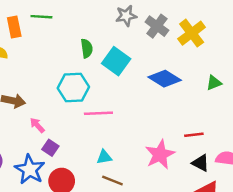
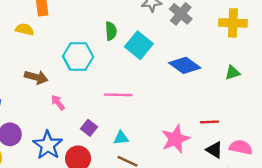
yellow cross: (192, 33) -> (233, 23), moved, turned 36
cyan hexagon: (73, 88) -> (78, 56), moved
purple square: (50, 148) -> (89, 128), moved

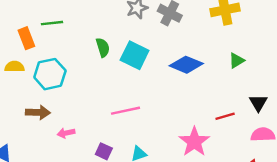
cyan hexagon: (78, 56) -> (50, 74), moved
pink arrow: (58, 103) -> (66, 133), turned -49
black triangle: (214, 150) -> (258, 103), moved, turned 42

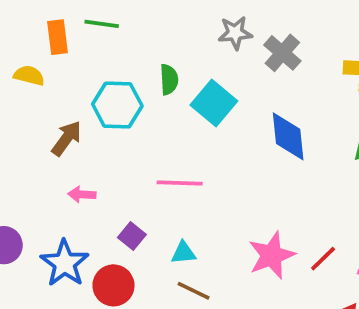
blue diamond: (186, 65) -> (288, 136), turned 48
cyan hexagon: (50, 74) -> (117, 105), moved
brown arrow: (38, 112) -> (67, 138), moved, turned -70
red line: (225, 116) -> (323, 259), moved, turned -42

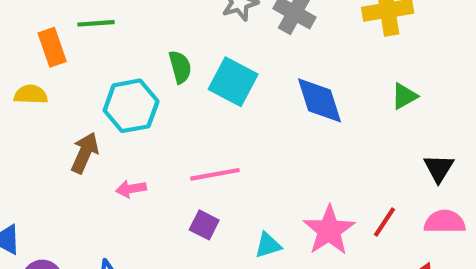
pink arrow: (82, 194) -> (131, 189), moved
purple square: (132, 236) -> (204, 225), moved
cyan triangle: (183, 253) -> (268, 245), moved

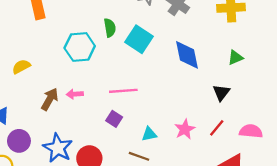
yellow semicircle: (31, 95) -> (21, 66), moved, turned -36
brown arrow: (85, 153) -> (50, 99), moved
black triangle: (439, 168) -> (221, 93), moved
pink star: (329, 230) -> (185, 129), size x0.7

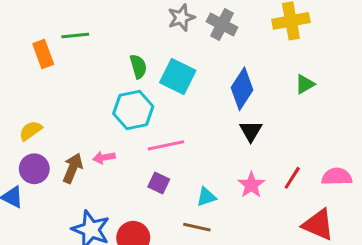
cyan hexagon: (80, 47) -> (133, 110), moved
blue diamond: (187, 55) -> (242, 89), turned 52
black triangle: (221, 93) -> (251, 131), moved
purple circle: (19, 141) -> (34, 169), moved

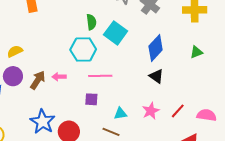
black triangle: (251, 131) -> (156, 76), turned -35
purple square: (159, 183) -> (91, 99), turned -32

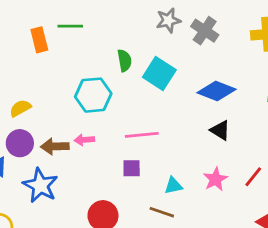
blue diamond: (156, 48) -> (217, 91), turned 72
cyan hexagon: (83, 50) -> (93, 95), moved
brown arrow: (38, 80) -> (55, 146), turned -120
blue star: (43, 122) -> (40, 185), moved

